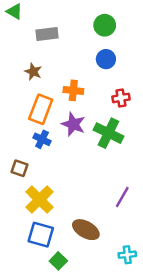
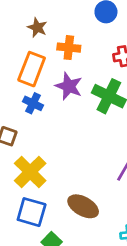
brown star: (33, 72) -> (37, 28), moved

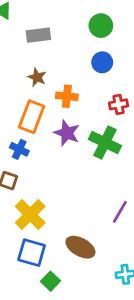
blue cross: (33, 103) -> (19, 149), moved

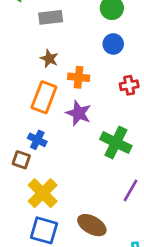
green cross: (105, 142) -> (116, 143), moved
blue cross: (19, 149) -> (37, 140), moved

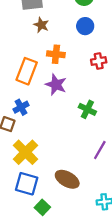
brown star: (49, 59) -> (41, 25), moved
blue cross: (37, 140) -> (21, 107), turned 35
green cross: (116, 143) -> (87, 109), size x0.7

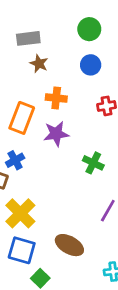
purple star: (56, 85) -> (56, 134), turned -30

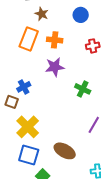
orange rectangle: (22, 118) -> (29, 39), moved

